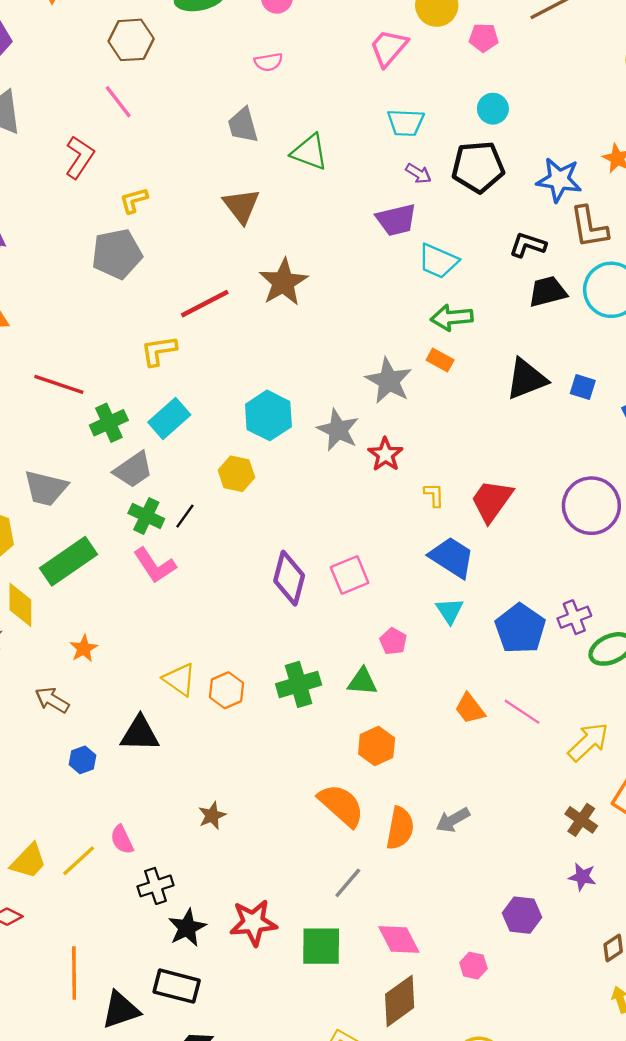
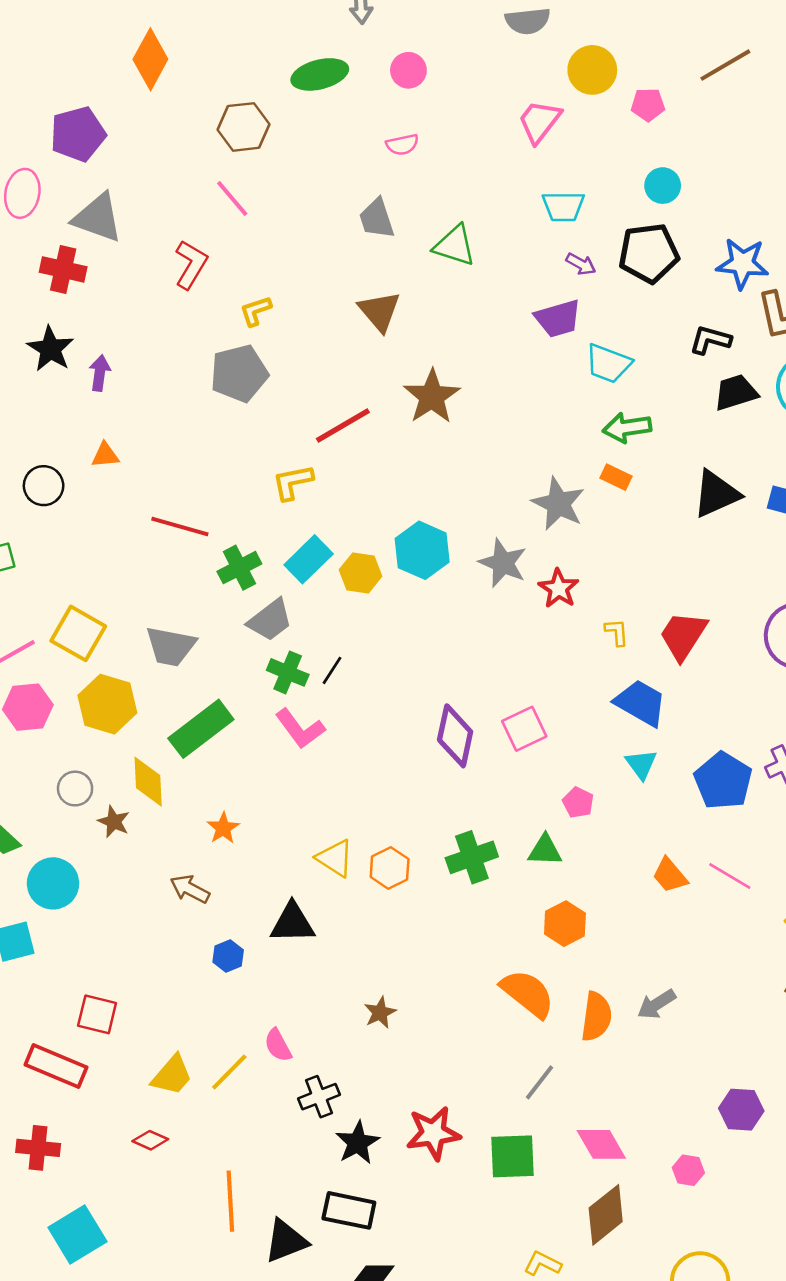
yellow hexagon: (236, 474) -> (361, 573), moved

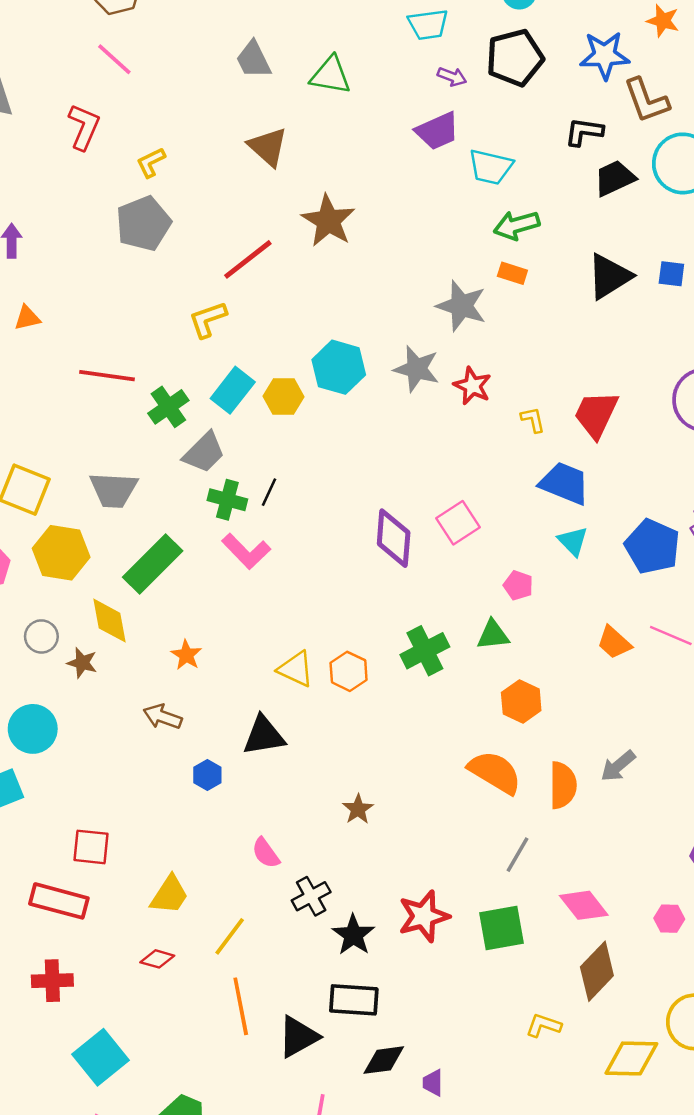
yellow line: (229, 1072) -> (230, 936), moved

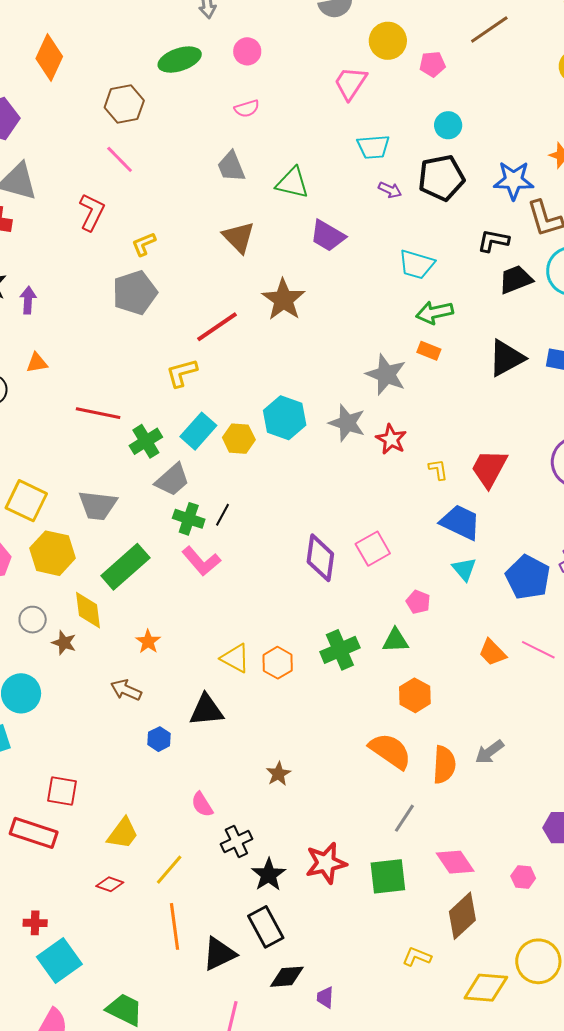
purple trapezoid: (437, 131) -> (328, 236), moved, turned 51
red cross: (52, 981) -> (35, 923), moved, size x0.7
black rectangle: (354, 1000) -> (266, 927), turned 54

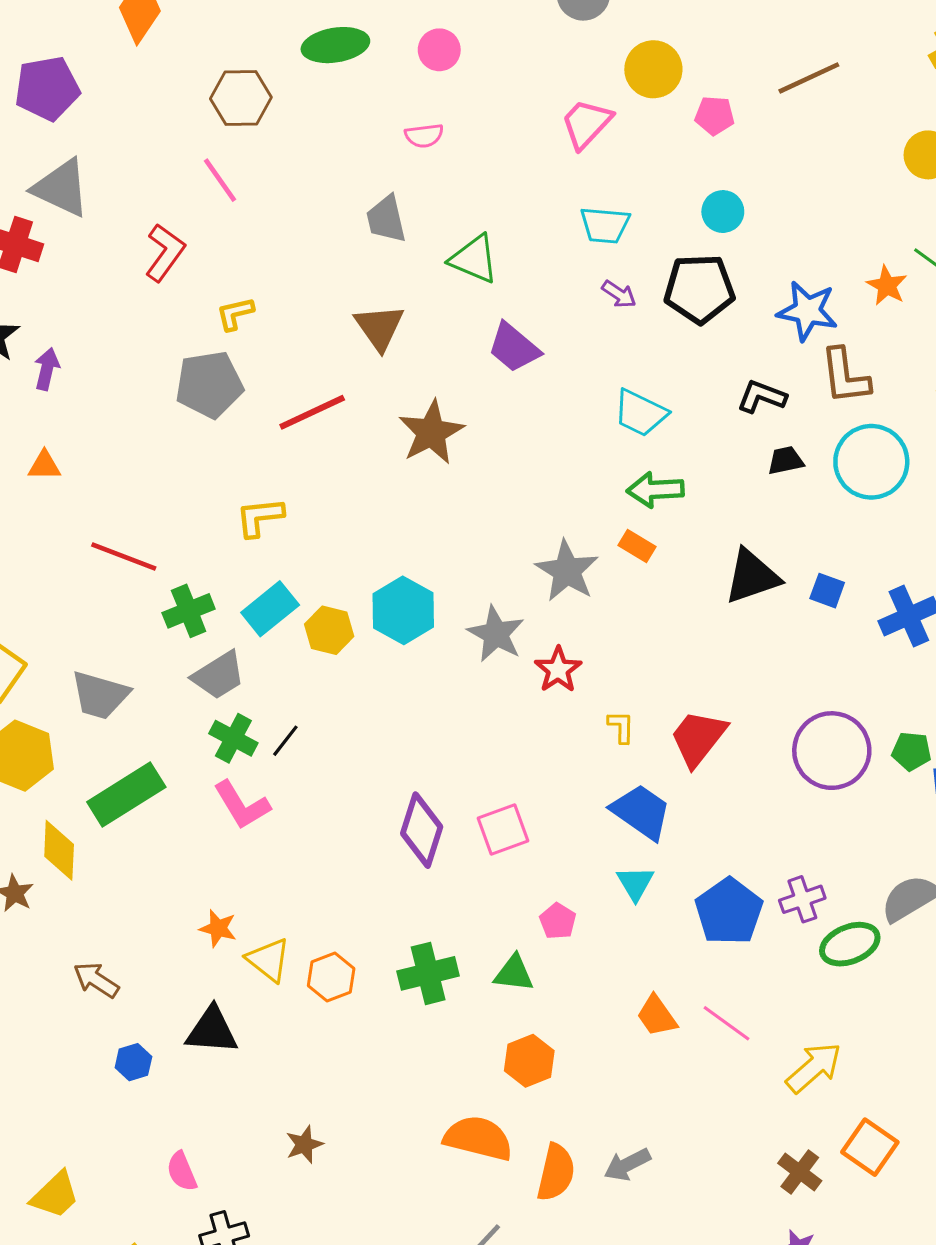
black trapezoid: (516, 279) -> (786, 460), size x0.7
red line: (217, 327) -> (312, 412), moved
orange star: (148, 642) -> (218, 928), moved, turned -30
orange semicircle: (390, 751) -> (478, 1138), turned -30

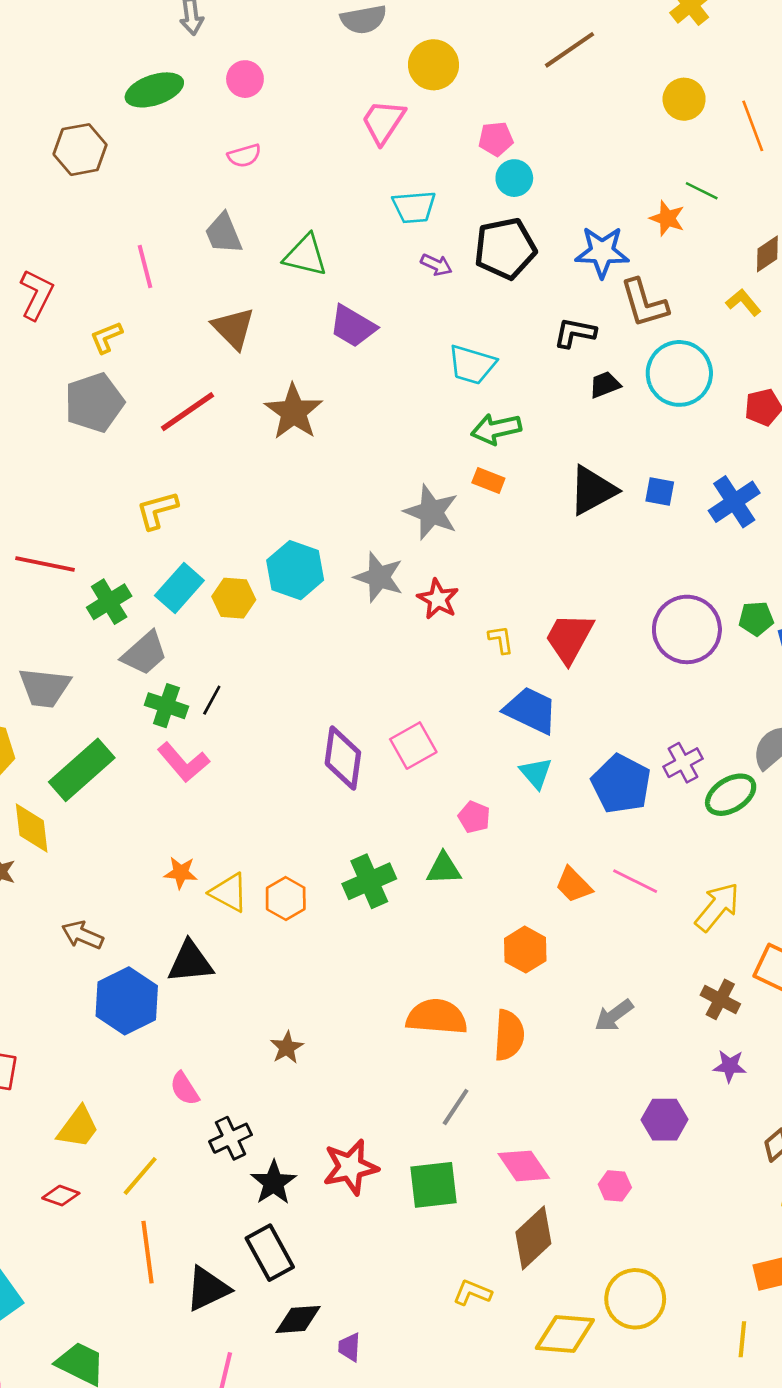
pink pentagon: (714, 116) -> (496, 139), moved
pink line: (220, 180) -> (145, 266), moved, turned 30
orange hexagon: (529, 1061) -> (525, 950), moved
blue hexagon: (133, 1062) -> (127, 1001), size x2.0
gray arrow: (627, 1165) -> (614, 1015), moved

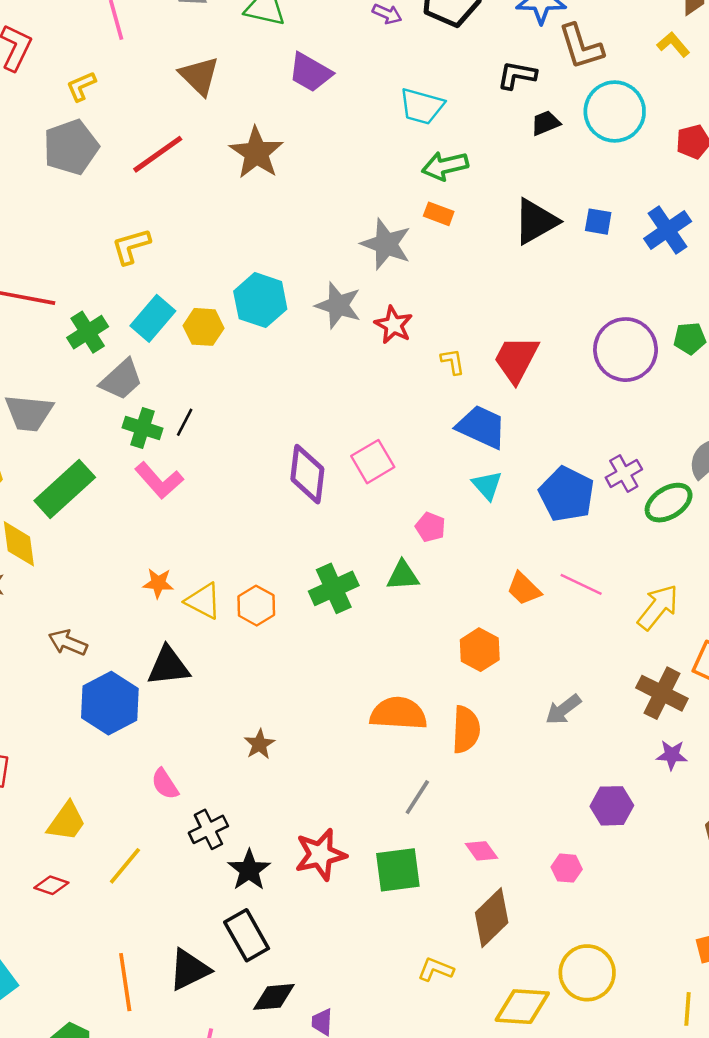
brown cross: (720, 999) -> (662, 693), size x1.4
pink diamond: (524, 1166) -> (481, 851), size x0.7
orange line: (148, 1252) -> (125, 982), moved

